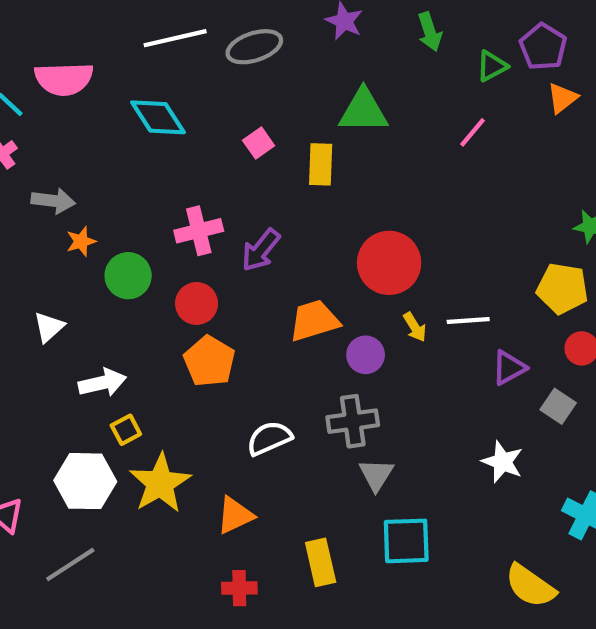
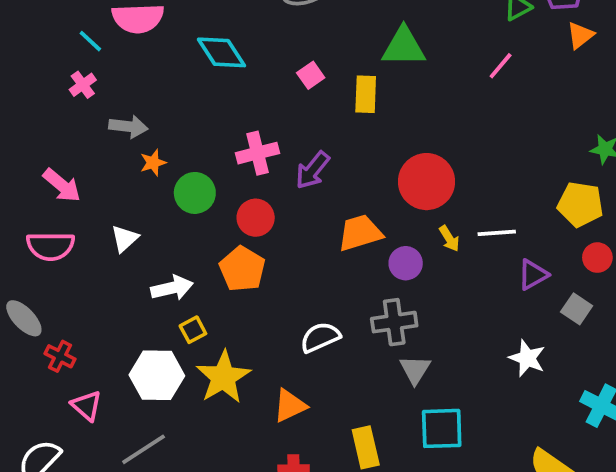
orange pentagon: (209, 361) -> (242, 269), moved

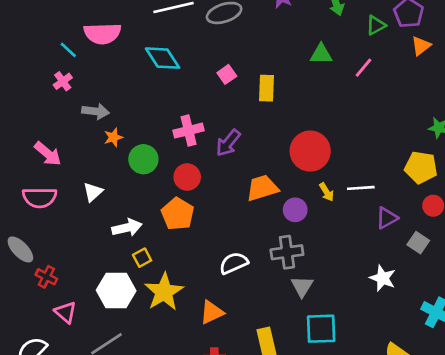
green triangle: (404, 47) -> (321, 54), moved, size x0.7

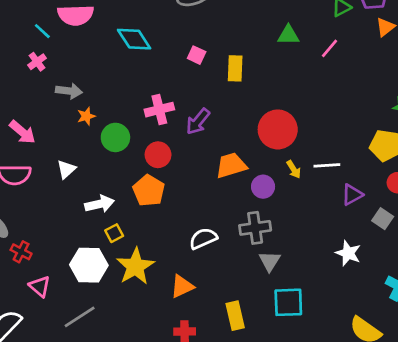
pink square: (227, 74) -> (197, 55), turned -30

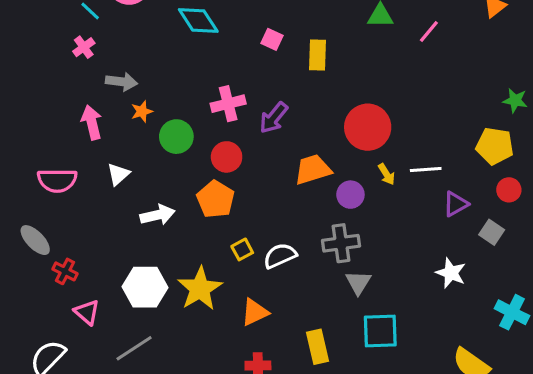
pink arrow: (22, 132) -> (92, 122), moved, turned -144
yellow square: (114, 233) -> (242, 249), moved

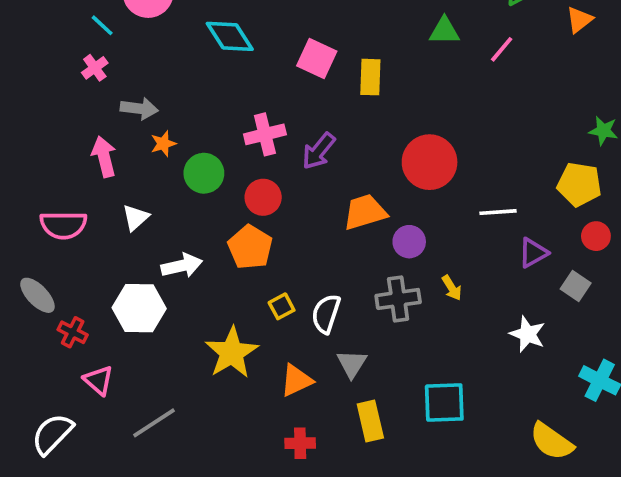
pink square: (272, 39) -> (317, 59), size x1.5
yellow arrow: (387, 174) -> (452, 288), moved
white semicircle: (280, 256) -> (326, 314), turned -48
gray triangle: (358, 282) -> (352, 364), moved
white hexagon: (145, 287) -> (139, 308), moved

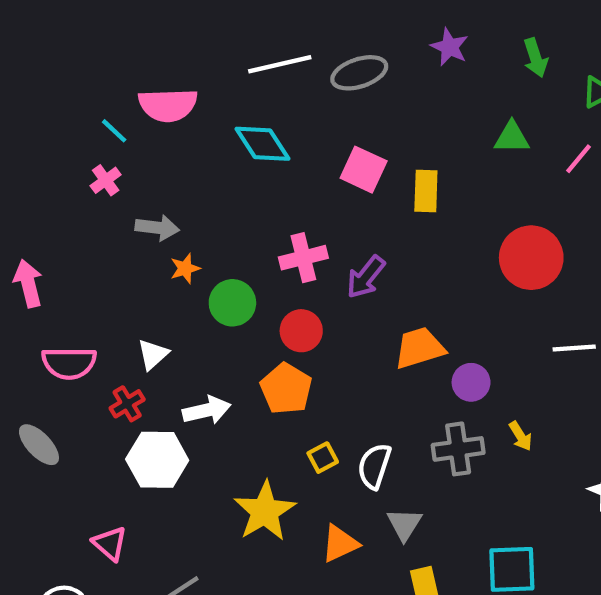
pink arrow: (104, 157) -> (28, 283), moved
red circle: (430, 162) -> (531, 258), moved
red cross: (73, 332) -> (127, 404), moved, turned 32

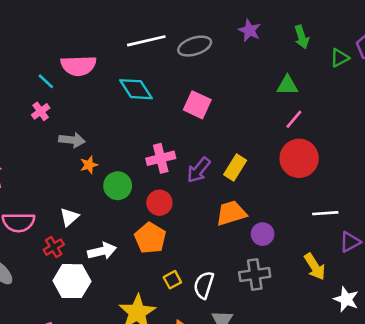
pink line: (578, 159) -> (294, 119), moved
yellow rectangle: (426, 191) -> (235, 167), moved, turned 30
yellow arrow: (520, 436) -> (315, 267), moved, size x1.5

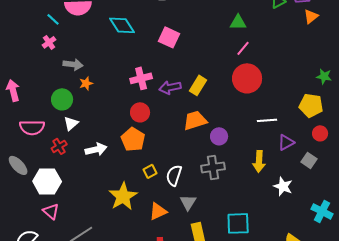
purple arrow: (199, 170) -> (170, 87), turned 40
green circle: (118, 186) -> (62, 99), moved
yellow arrow: (315, 267) -> (259, 161), turned 35
white hexagon: (72, 281) -> (47, 181), moved

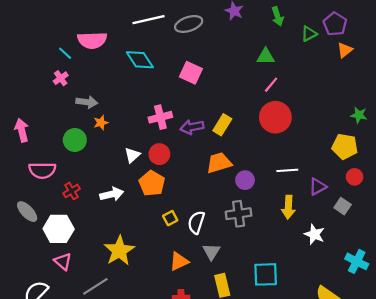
white line: (267, 120) -> (287, 170), moved
white triangle: (71, 123) -> (132, 155), moved
yellow star: (123, 196) -> (119, 251), moved

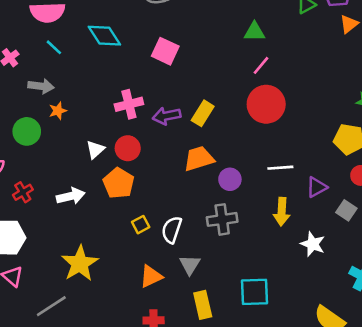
cyan line: (65, 53) -> (54, 47), moved

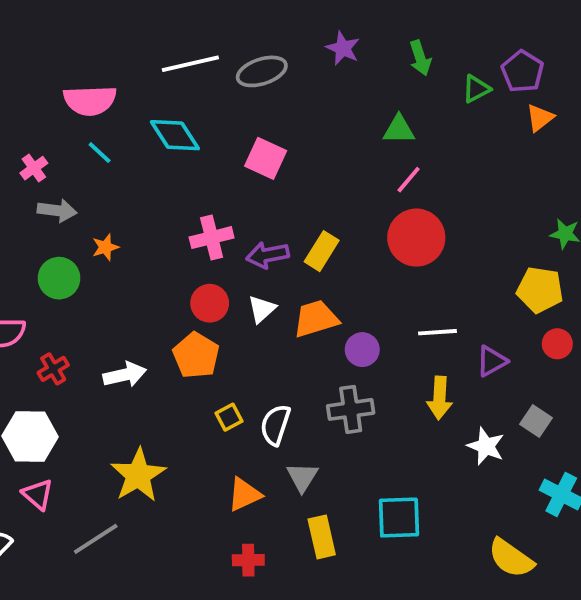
gray arrow: (41, 86) -> (57, 211), moved
white triangle: (95, 150) -> (262, 309), moved
gray square: (346, 210) -> (536, 421), moved

